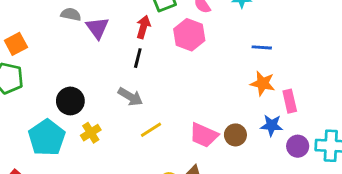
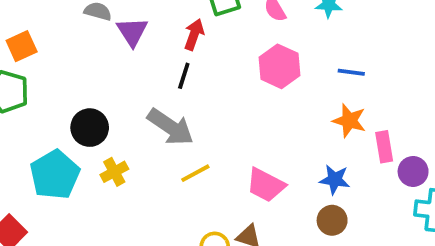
pink hexagon: (189, 35) -> (280, 66), moved
gray arrow: (130, 97) -> (171, 127), size x1.4
blue star: (272, 125) -> (335, 180), moved
brown circle: (235, 135) -> (332, 220), moved
purple circle: (298, 146) -> (413, 171), moved

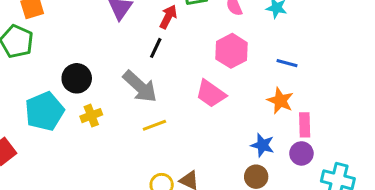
purple circle: (413, 171) -> (301, 153), moved
pink trapezoid: (266, 185) -> (211, 94), moved

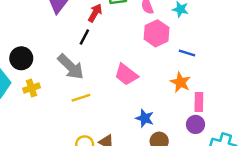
pink hexagon: (232, 51) -> (157, 33), moved
blue star: (263, 145) -> (145, 118), moved

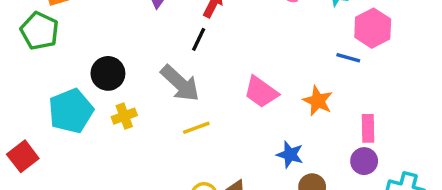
pink hexagon: (157, 33) -> (373, 28), moved
orange star: (180, 82) -> (318, 101), moved

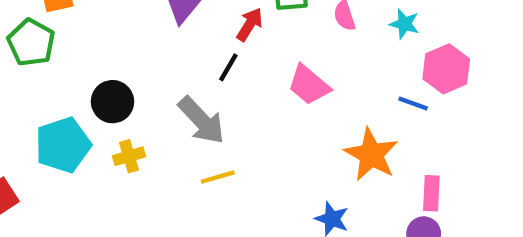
pink trapezoid: (261, 92) -> (309, 85), moved
orange star: (318, 101) -> (371, 155), size x1.4

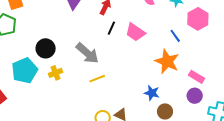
black line: (228, 67) -> (111, 28), moved
blue line: (413, 104) -> (175, 36), moved, turned 40
pink rectangle: (431, 193) -> (196, 77), turned -56

